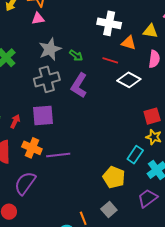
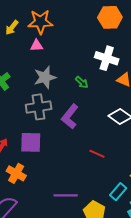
green arrow: (76, 55) -> (82, 82), moved
red line: (110, 60) -> (97, 154), moved
purple line: (58, 155) -> (66, 195), moved

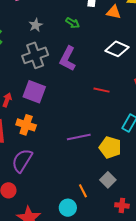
gray star: (45, 77) -> (36, 25), size x0.6
purple square: (31, 142) -> (34, 92), turned 30

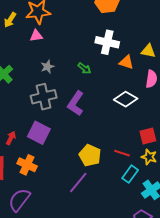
red line: (102, 90) -> (122, 153), moved
purple line: (79, 137) -> (78, 182), turned -45
yellow pentagon: (110, 147) -> (90, 155), moved

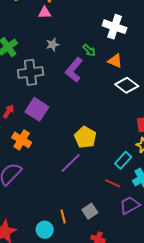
orange triangle: (126, 62) -> (115, 61), moved
gray cross: (44, 97) -> (31, 72), moved
purple L-shape: (76, 103) -> (74, 70), moved
red line: (122, 153) -> (113, 183), moved

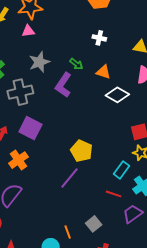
white cross: (115, 27) -> (99, 38), size x0.6
gray star: (52, 45) -> (39, 62), size x1.5
orange cross: (22, 140) -> (18, 160), turned 30

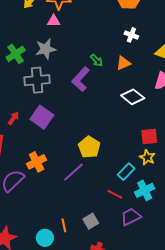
white cross: (99, 38) -> (131, 35), moved
gray star: (39, 62) -> (46, 49), moved
orange triangle: (103, 72) -> (123, 63), moved, turned -49
orange cross: (18, 160) -> (37, 162), moved

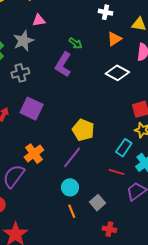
pink triangle: (54, 21) -> (39, 20), moved
orange triangle: (123, 63) -> (114, 39), moved
gray cross: (37, 80) -> (20, 73), size x0.7
cyan circle: (45, 238) -> (70, 187), moved

